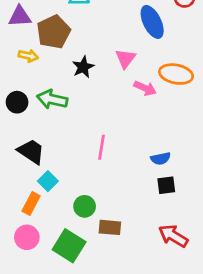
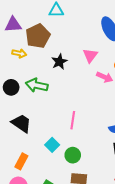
cyan square: (48, 181) -> (52, 145), moved
green circle: (85, 206) -> (73, 155), moved

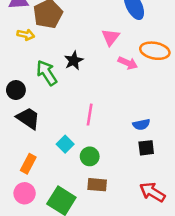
black star: (59, 62) -> (74, 61), moved
green arrow: (37, 85) -> (47, 73), turned 45
black circle: (11, 87) -> (16, 90), moved

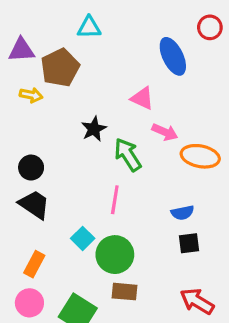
pink triangle: (111, 37) -> (142, 98), turned -42
orange ellipse: (155, 51) -> (200, 156), moved
green arrow: (47, 73) -> (128, 155), moved
black circle: (16, 90) -> (31, 168), moved
green circle: (90, 156) -> (115, 255), size x1.5

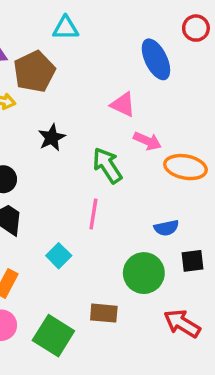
black star: (94, 129) -> (52, 138), moved
black square: (189, 243) -> (192, 261), moved
green circle: (115, 255) -> (144, 273), moved

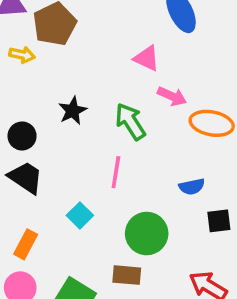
black star: (52, 138) -> (73, 111), moved
green circle: (144, 273) -> (147, 234), moved

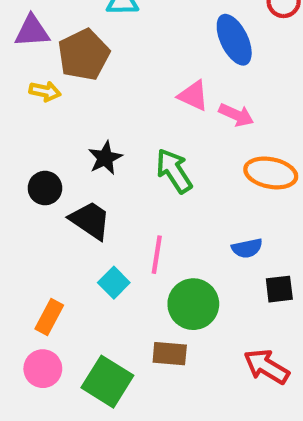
pink arrow: (172, 96) -> (236, 115), moved
pink line: (116, 172) -> (157, 255), moved
black trapezoid: (26, 178) -> (90, 220), moved

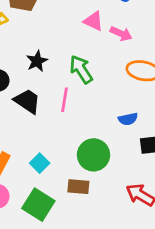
pink line: (157, 255) -> (65, 100), moved
cyan square: (114, 283) -> (40, 163), moved

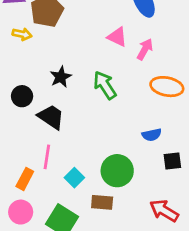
pink arrow: (121, 34) -> (145, 49), turned -85
pink line: (65, 100) -> (47, 157), moved
cyan square: (40, 163) -> (74, 178), moved

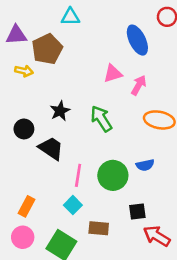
pink triangle: (117, 37) -> (113, 74), turned -42
pink line: (47, 157) -> (78, 175), moved
black square: (172, 161) -> (137, 211), moved
green circle: (117, 171) -> (113, 175), moved

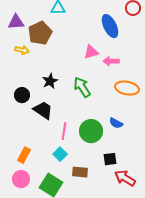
pink arrow: (139, 85) -> (111, 61), turned -119
blue semicircle: (145, 165) -> (116, 123), turned 40

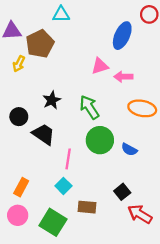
blue ellipse: (110, 26) -> (122, 36), turned 50
yellow arrow: (22, 50) -> (19, 64), turned 104
green circle: (91, 131) -> (100, 140), moved
black square: (110, 159) -> (122, 192), turned -32

